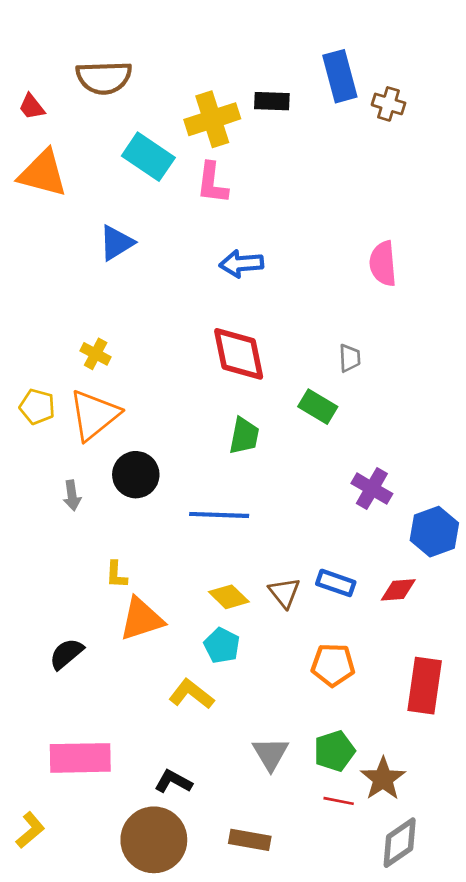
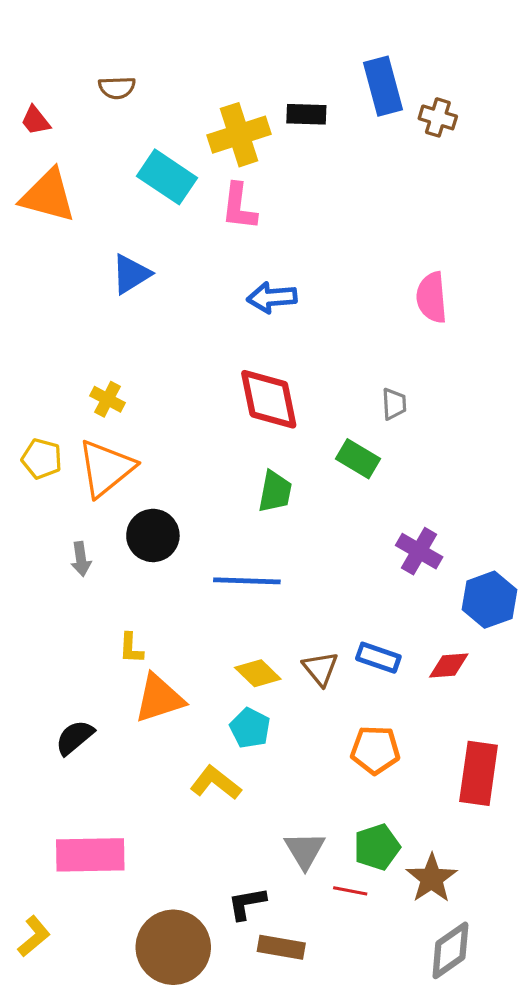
brown semicircle: (104, 78) -> (117, 88), size x0.6
black L-shape: (173, 782) -> (247, 903), moved, turned -39
red line: (339, 801) -> (350, 891), moved

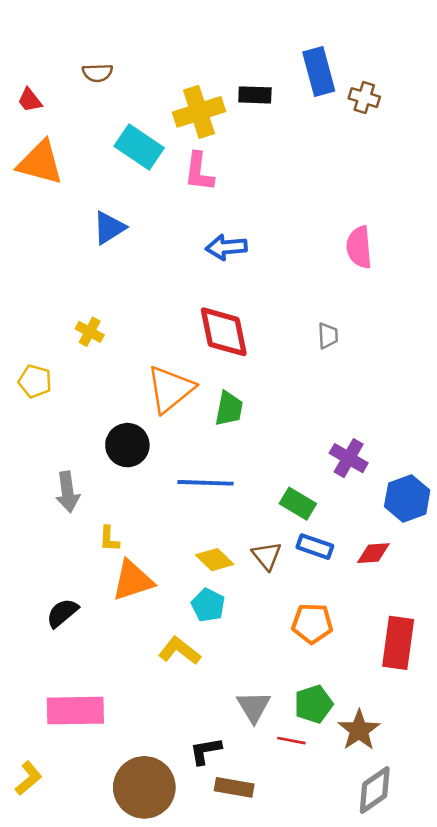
green rectangle: (358, 459) -> (298, 504), moved
orange triangle: (106, 468) -> (170, 389), moved
gray arrow: (81, 559) -> (68, 492), moved, size x1.4

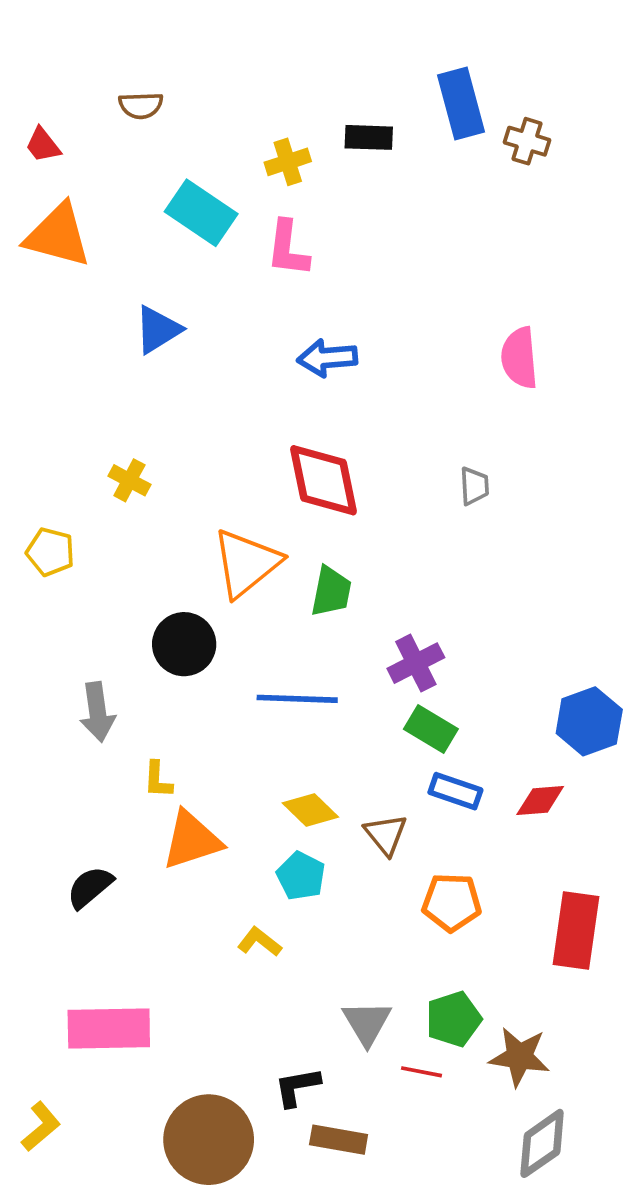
yellow cross: (199, 112) -> (288, 162), size x0.6
purple cross: (349, 458) -> (416, 663), moved, turned 33
brown triangle: (267, 556) -> (386, 834), moved
yellow L-shape: (179, 651) -> (259, 942), size x0.7
brown star: (359, 730) -> (519, 1057), turned -30

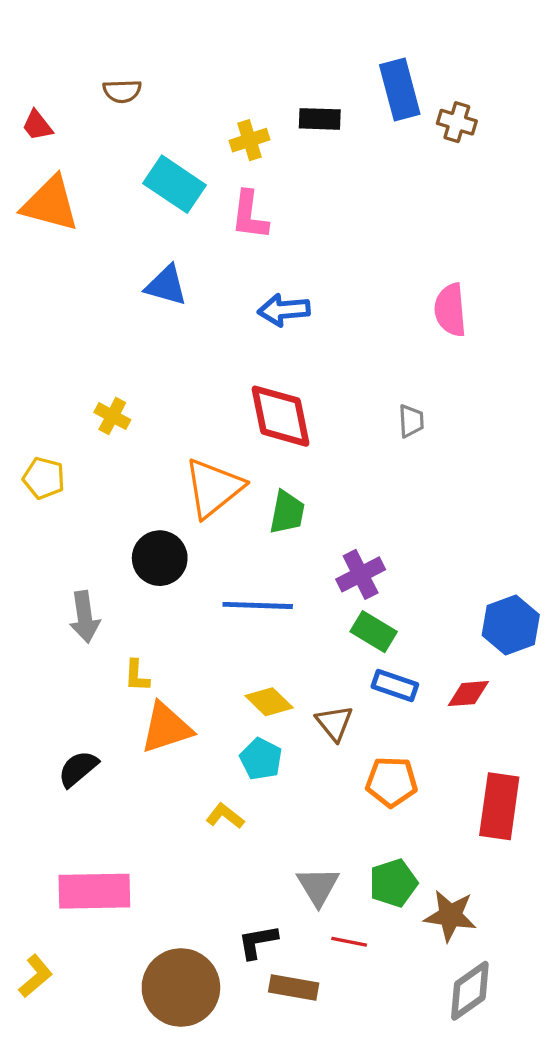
blue triangle: (158, 330) -> (166, 285), moved, turned 48
red line: (421, 1072) -> (349, 942), moved

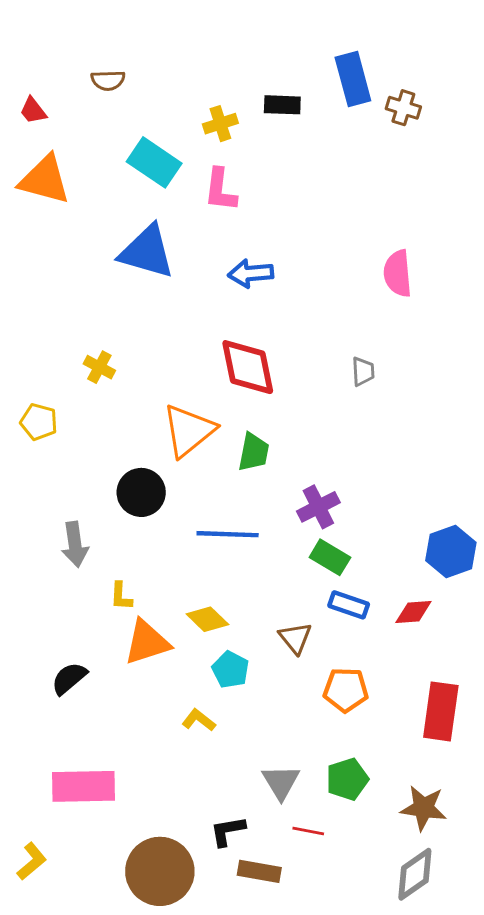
blue triangle: (166, 285) -> (147, 252), size x1.5
yellow diamond: (269, 702) -> (207, 619), moved
brown star: (450, 916) -> (424, 808), moved

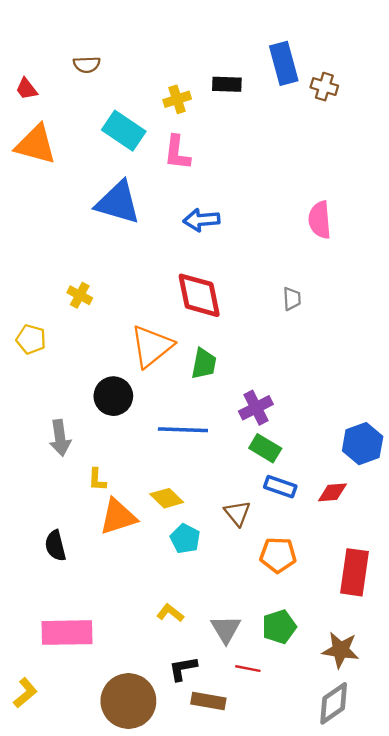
black semicircle: (69, 678) -> (55, 546), turned -64
yellow L-shape: (199, 720) -> (170, 613), moved

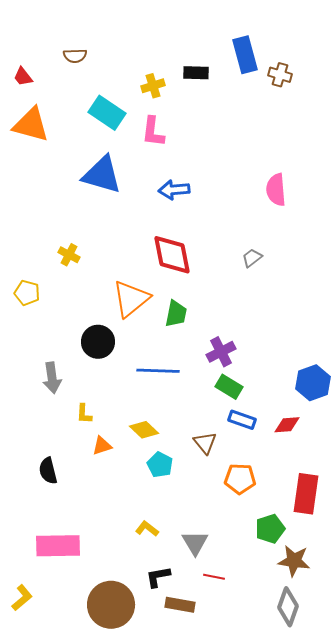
gray trapezoid: (292, 299) -> (252, 258), turned -125
orange triangle: (118, 517) -> (102, 446), size x0.6
green pentagon: (279, 627) -> (270, 529), moved
gray diamond: (334, 703) -> (288, 607), turned -36

